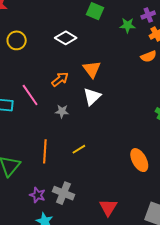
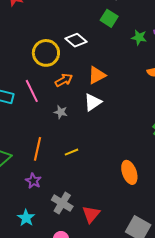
yellow circle: (17, 40) -> (46, 53), moved, size x1.4
orange triangle: (92, 69) -> (97, 75), turned 30
gray cross: (63, 193) -> (62, 203), moved
purple star: (37, 195) -> (33, 181), moved

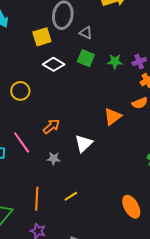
green star: (139, 37) -> (115, 61), moved
white diamond: (76, 40) -> (54, 64), moved
yellow circle: (46, 53) -> (20, 91), moved, size x0.7
orange triangle: (97, 75) -> (113, 117), moved

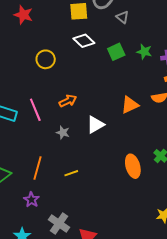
green square: (86, 58) -> (116, 52), moved, turned 30
orange ellipse: (131, 207) -> (133, 166), moved

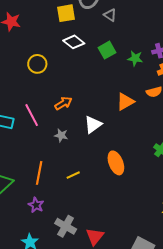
green star: (144, 52) -> (135, 58), moved
orange ellipse: (133, 166) -> (116, 163), moved

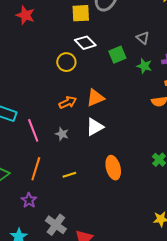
gray triangle: (110, 15) -> (143, 38), moved
yellow circle: (37, 64) -> (66, 62), moved
orange triangle: (125, 102) -> (95, 98), moved
pink line: (32, 115) -> (33, 130), moved

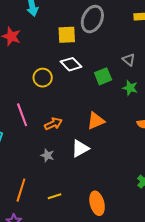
yellow circle: (66, 62) -> (43, 78), moved
orange triangle: (95, 98) -> (96, 121), moved
pink line: (33, 130) -> (22, 115), moved
orange ellipse: (113, 168) -> (97, 203), moved

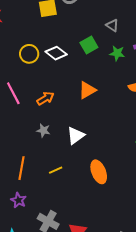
white diamond: (71, 64) -> (56, 53), moved
white triangle: (80, 148) -> (76, 136), moved

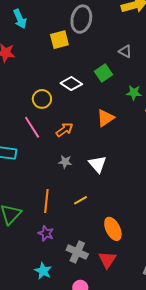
green star: (117, 53) -> (134, 93), moved
yellow circle: (29, 54) -> (42, 99), moved
white triangle: (76, 136) -> (98, 164), turned -30
orange ellipse: (99, 172) -> (113, 229), moved

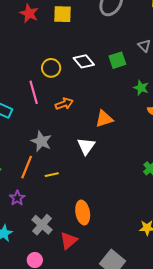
yellow square: (59, 40) -> (62, 14), moved
orange triangle: (105, 118) -> (104, 119), moved
gray star: (65, 162) -> (41, 141), moved, size x1.5
yellow line: (80, 200) -> (52, 175), moved

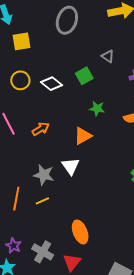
yellow circle: (51, 68) -> (20, 80), moved
green star: (141, 88) -> (97, 109), moved
gray star: (41, 141) -> (44, 175), moved
purple star: (17, 198) -> (13, 246), moved

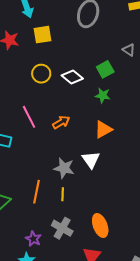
green star: (97, 109) -> (103, 95), moved
yellow line: (42, 201) -> (63, 194), turned -64
gray cross: (43, 252) -> (62, 228), moved

